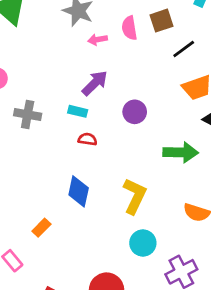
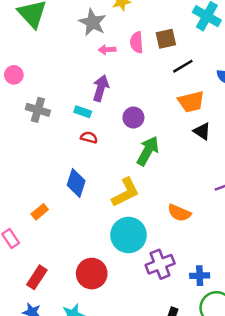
purple arrow: (95, 83) -> (101, 88), turned -35
green arrow: (181, 152) -> (148, 151), moved, turned -68
yellow L-shape: (135, 196) -> (125, 192), turned 32
cyan circle: (143, 243) -> (129, 235), size x1.5

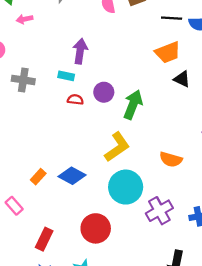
pink arrow: (107, 50) -> (25, 19), moved
black line: (183, 66) -> (172, 18), moved, turned 42
purple circle: (133, 117) -> (104, 92), moved
blue diamond: (76, 183) -> (72, 176), moved, turned -72

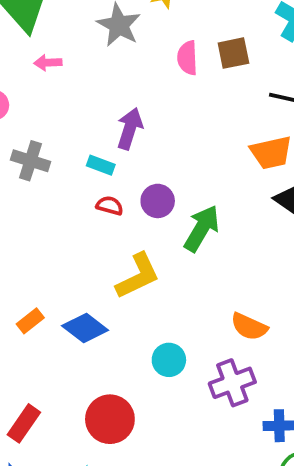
yellow L-shape: (117, 147) -> (138, 276), moved
cyan circle: (126, 187) -> (169, 360), size x0.6
purple cross: (159, 211) -> (232, 383), moved

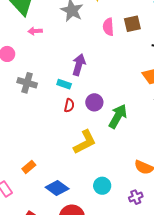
red semicircle: (110, 206) -> (69, 105), turned 88
blue diamond: (85, 328) -> (57, 188), moved
purple cross: (232, 383) -> (136, 197), size x0.6

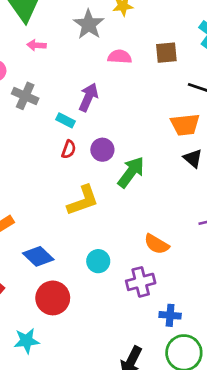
pink semicircle: (108, 27) -> (120, 57), moved, turned 90
gray cross: (27, 83) -> (25, 96), moved
purple cross: (136, 197) -> (141, 282), size x1.5

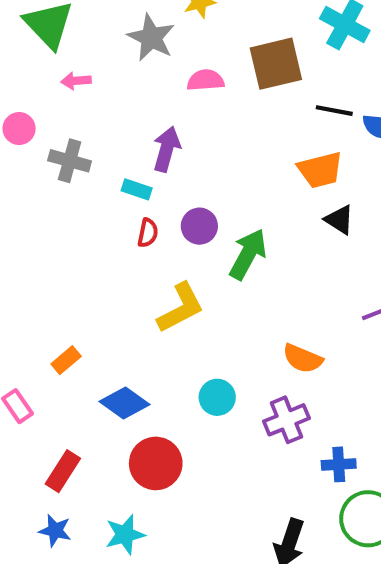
brown square: (166, 53) -> (276, 64), size x1.5

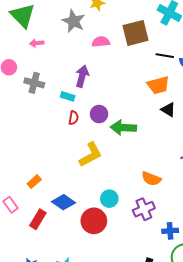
green arrow: (248, 254) -> (123, 128), turned -115
red circle: (156, 463) -> (94, 221), moved
red rectangle: (63, 471) -> (38, 219), moved

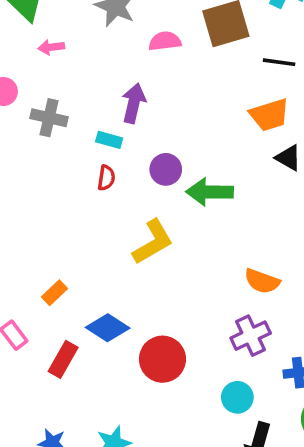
red semicircle: (74, 118) -> (106, 178), moved
cyan circle: (109, 199) -> (237, 397), moved

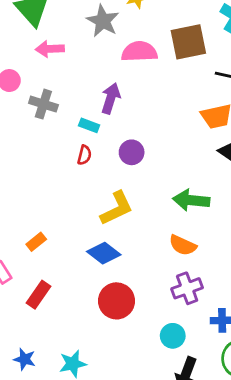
pink semicircle: (165, 41) -> (139, 52), size x1.4
pink arrow: (51, 47) -> (50, 49), size x1.4
green arrow: (210, 192) -> (191, 200), moved
orange semicircle: (262, 281) -> (183, 245), moved
blue diamond: (108, 328) -> (104, 253), moved

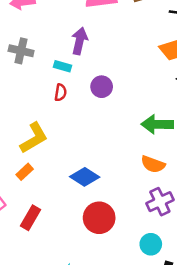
yellow L-shape: (117, 208) -> (34, 138), moved

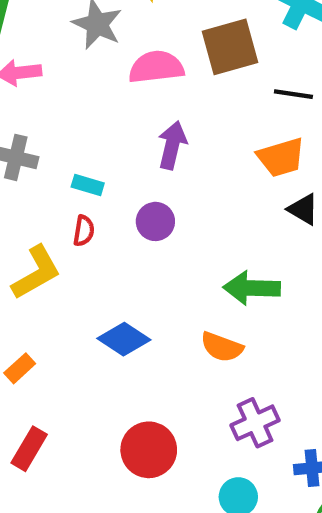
purple arrow: (80, 41) -> (172, 145), moved
yellow L-shape: (34, 138) -> (36, 273), moved
orange semicircle: (153, 164) -> (222, 347), moved
blue diamond: (85, 177) -> (124, 339), moved

